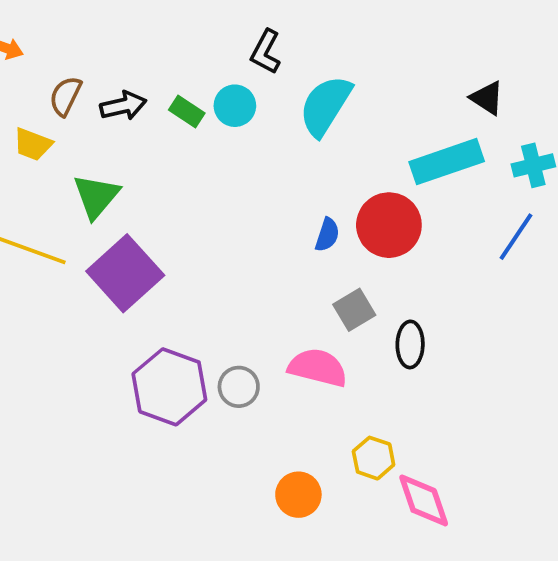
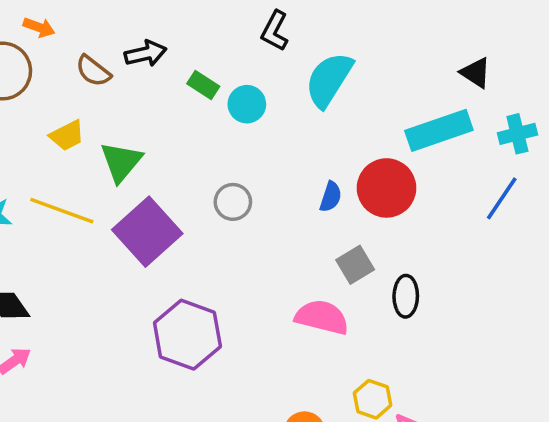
brown semicircle: (65, 96) -> (93, 71), turned -78
black arrow: (123, 106) -> (146, 54), moved
cyan circle: (235, 106) -> (247, 104), moved
yellow trapezoid: (33, 144) -> (67, 136), moved, turned -48
gray circle: (239, 387) -> (233, 202), moved

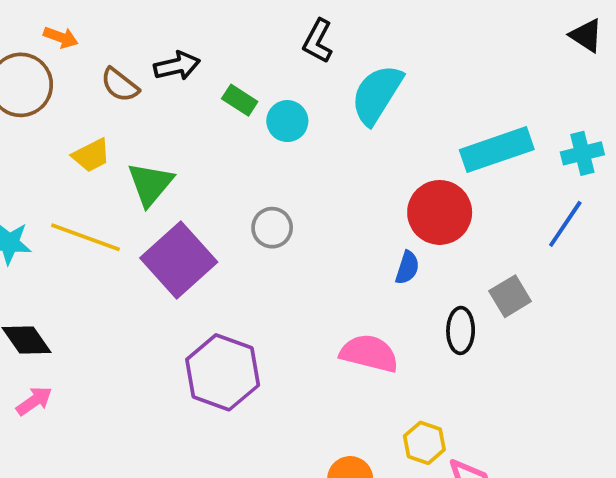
black triangle: (476, 73) -> (586, 35), moved
blue semicircle: (331, 197) -> (407, 268), moved
gray square: (355, 265) -> (510, 296), moved

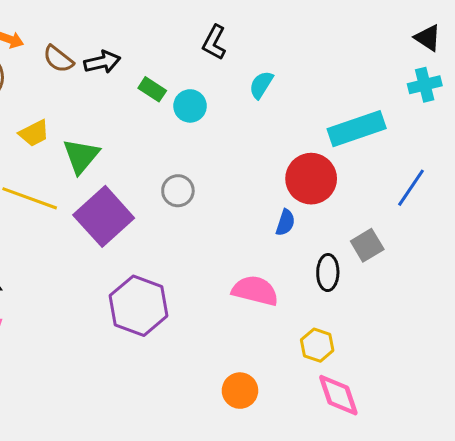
brown semicircle: (120, 85) -> (58, 59), moved
cyan semicircle: (377, 94) -> (261, 85), size x0.6
cyan cross: (582, 153) -> (425, 85), moved
yellow hexagon: (424, 443) -> (317, 345), moved

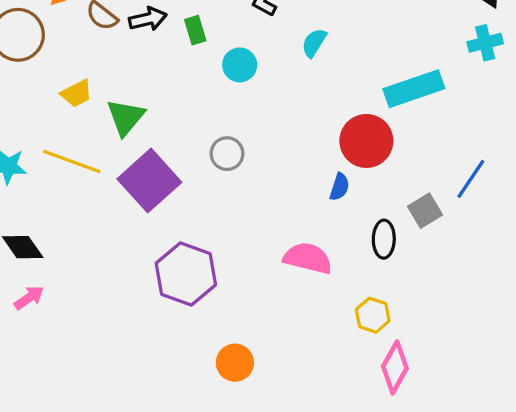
green rectangle: (152, 89) -> (195, 30), moved, turned 40
blue line: (411, 188) -> (471, 179), moved
orange circle: (240, 391) -> (235, 363), moved
pink diamond: (338, 395) -> (395, 367), turned 48

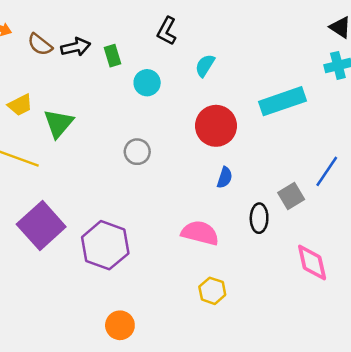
red circle: (366, 141) -> (216, 126), moved
purple square: (149, 181) -> (41, 226), moved
yellow hexagon: (373, 315) -> (212, 291), moved
orange circle: (235, 363) -> (120, 325), moved
pink diamond: (395, 367) -> (312, 262), moved, turned -42

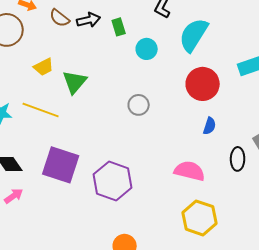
cyan semicircle: (205, 65) -> (194, 35), size x1.8
purple square: (41, 226) -> (61, 165), turned -30
yellow hexagon: (212, 291) -> (200, 218), size x1.6

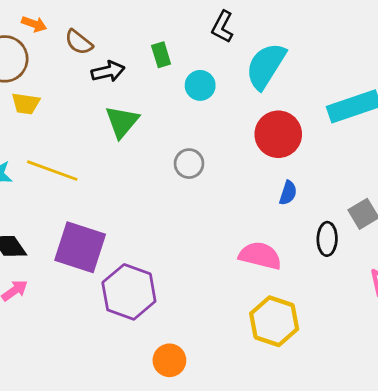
black arrow: (89, 20) -> (108, 71), moved
yellow trapezoid: (44, 67) -> (26, 104), moved, turned 35
green triangle: (75, 82) -> (122, 122), moved
purple hexagon: (113, 181) -> (129, 292), moved

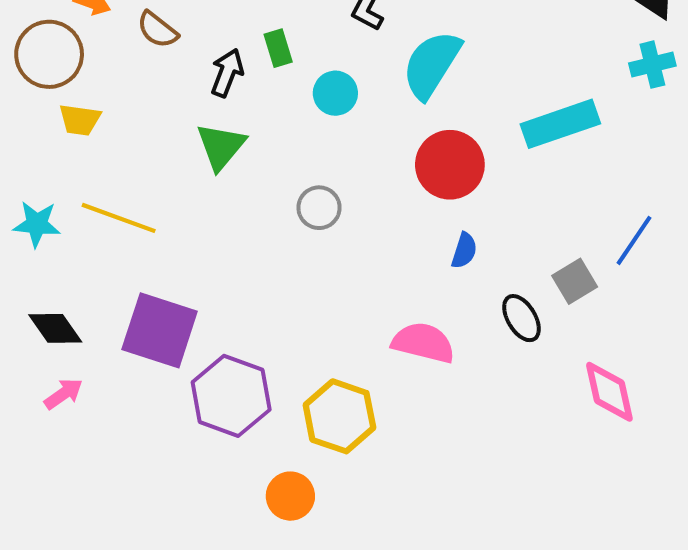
black arrow: (108, 71) -> (227, 73), moved, turned -56
black ellipse: (327, 239) -> (521, 318), turned -32
yellow hexagon: (274, 321) -> (339, 416), moved

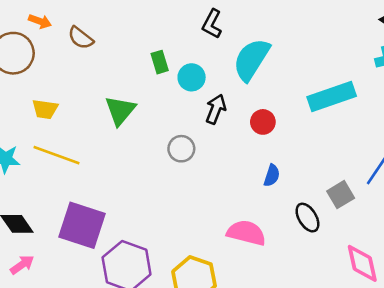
green rectangle: (278, 48) -> (160, 62), moved
black arrow: (227, 73) -> (216, 109), moved
yellow trapezoid: (80, 120) -> (45, 109), moved
red circle: (450, 165) -> (263, 122), size x0.6

